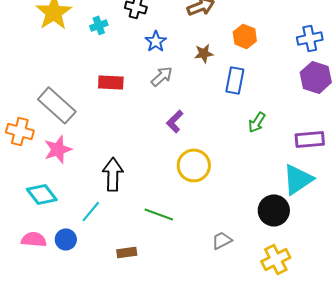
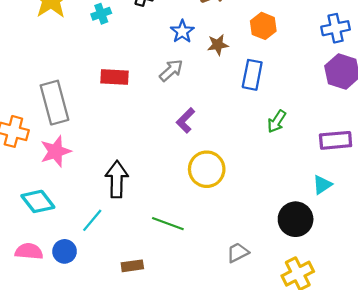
blue star: (156, 41) -> (182, 31), moved
gray rectangle: (57, 105) -> (55, 103), turned 33
cyan triangle: (298, 179) -> (322, 185), size x0.6

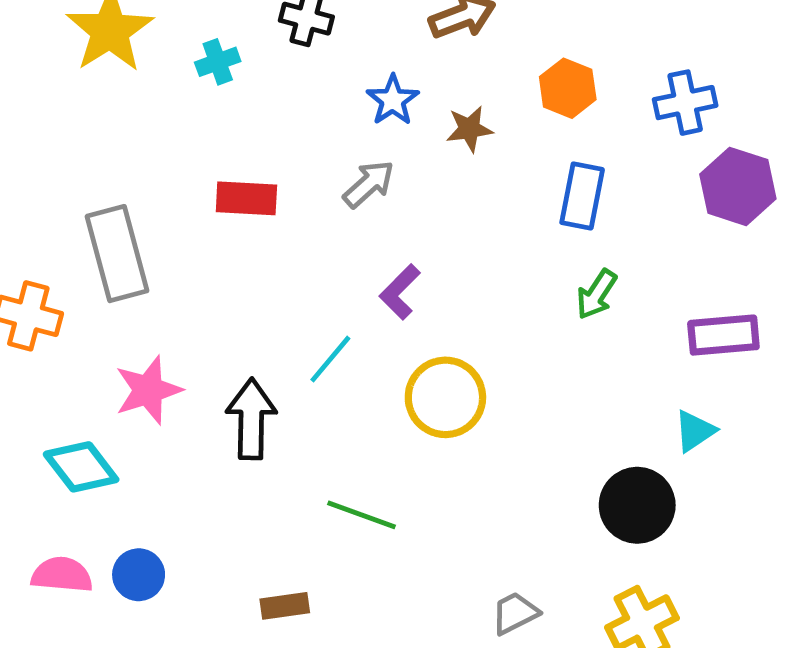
blue cross: (336, 28) -> (685, 103), moved
blue rectangle: (252, 75) -> (582, 196), moved
pink star: (56, 151) -> (148, 390), moved
cyan line: (92, 220) -> (330, 359), moved
gray trapezoid: (238, 253) -> (515, 613), moved

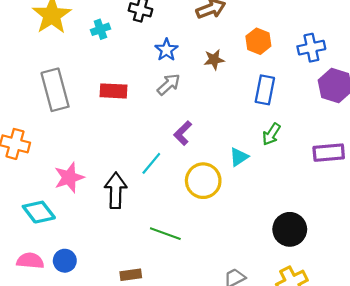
blue star: (393, 100) -> (166, 50), moved
gray rectangle: (117, 254) -> (55, 90), moved
cyan triangle: (695, 431) -> (239, 157), moved

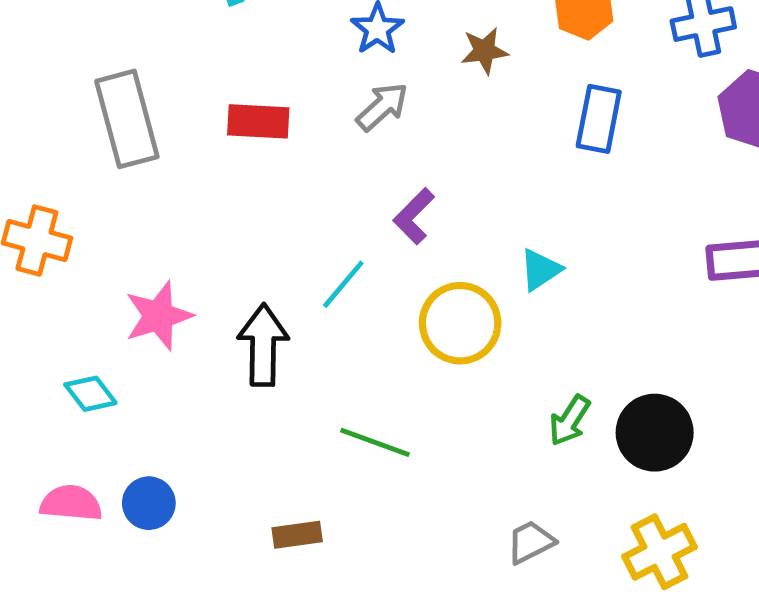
green arrow: (271, 134) -> (570, 420), moved
cyan diamond: (39, 212) -> (90, 394), size x0.7

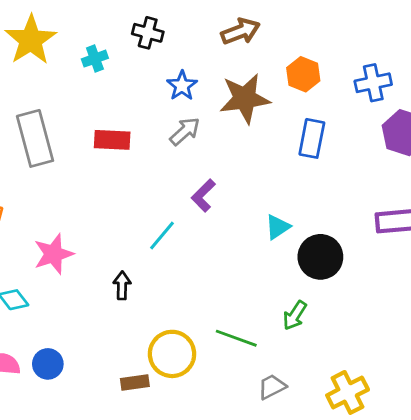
brown star: (484, 51) -> (245, 98), size x1.8
yellow circle: (460, 323) -> (172, 354), moved
black arrow: (263, 345) -> (122, 285), moved, size x0.6
black circle: (655, 433) -> (320, 257), moved
green line: (375, 442) -> (236, 338), moved

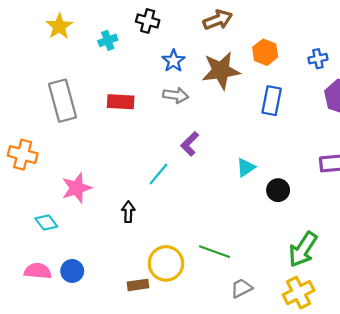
yellow star: (31, 40) -> (59, 26), size x0.7
blue cross: (373, 83) -> (318, 59), size x0.7
gray arrow: (185, 131) -> (176, 95), turned 50
black circle: (320, 257) -> (278, 190), size x0.7
green arrow: (295, 315) -> (303, 249), moved, size x1.6

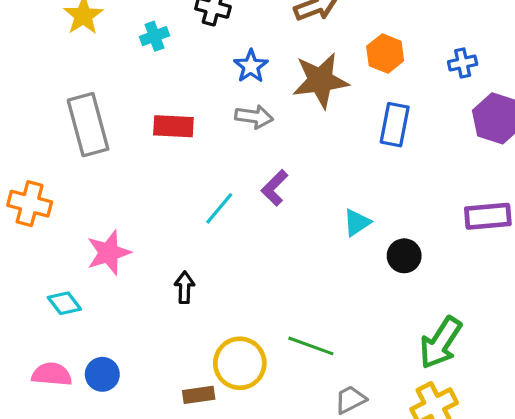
cyan line: (158, 174) -> (219, 208), moved

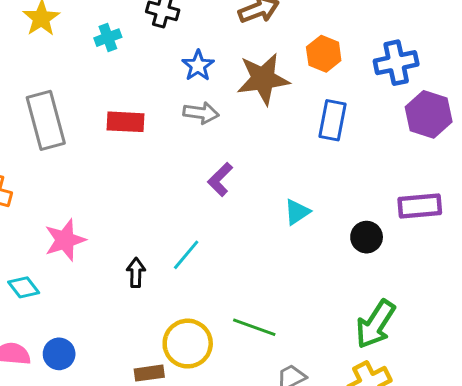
blue cross: (463, 63) -> (396, 63), size x1.6
cyan line: (219, 208) -> (186, 255), moved
black circle: (404, 256) -> (367, 237), moved

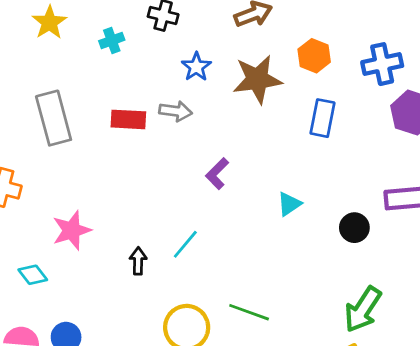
gray arrow: (201, 113) -> (176, 111), moved

